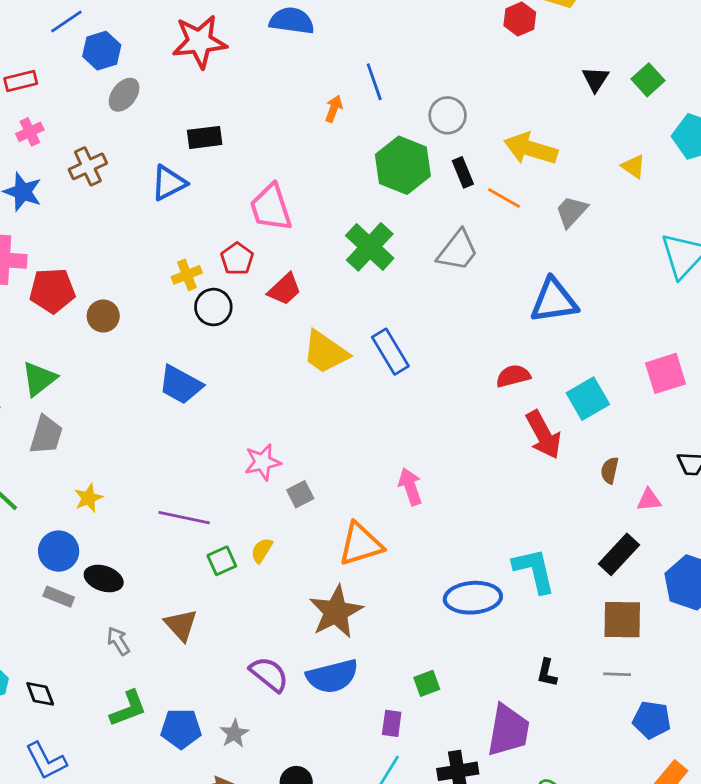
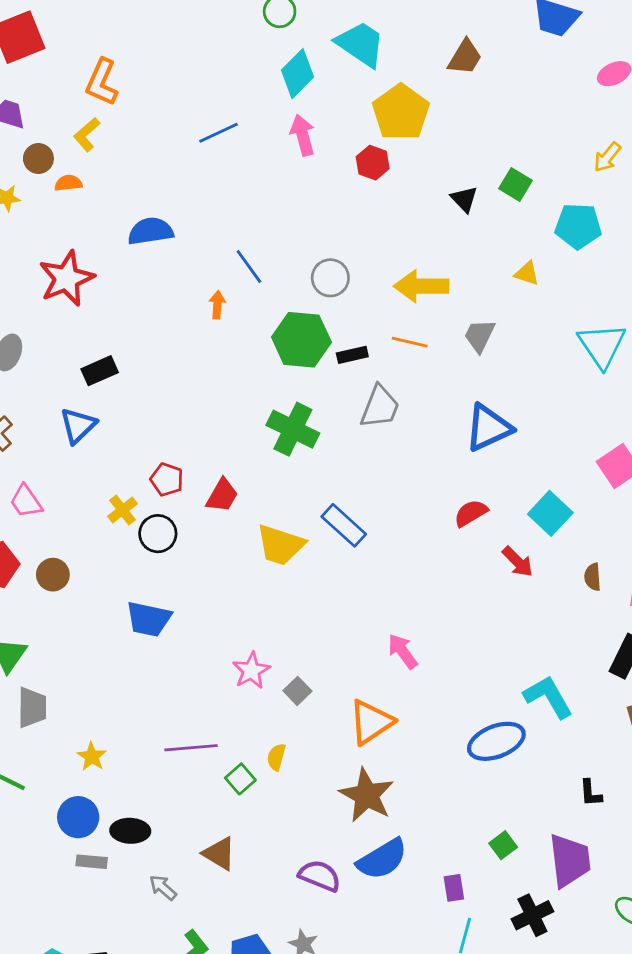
black rectangle: (463, 172) -> (352, 355), moved, turned -64
pink trapezoid: (271, 208) -> (26, 501), moved, size x0.7
red arrow: (543, 435) -> (518, 562), size x0.7
green square: (427, 683) -> (503, 845), moved

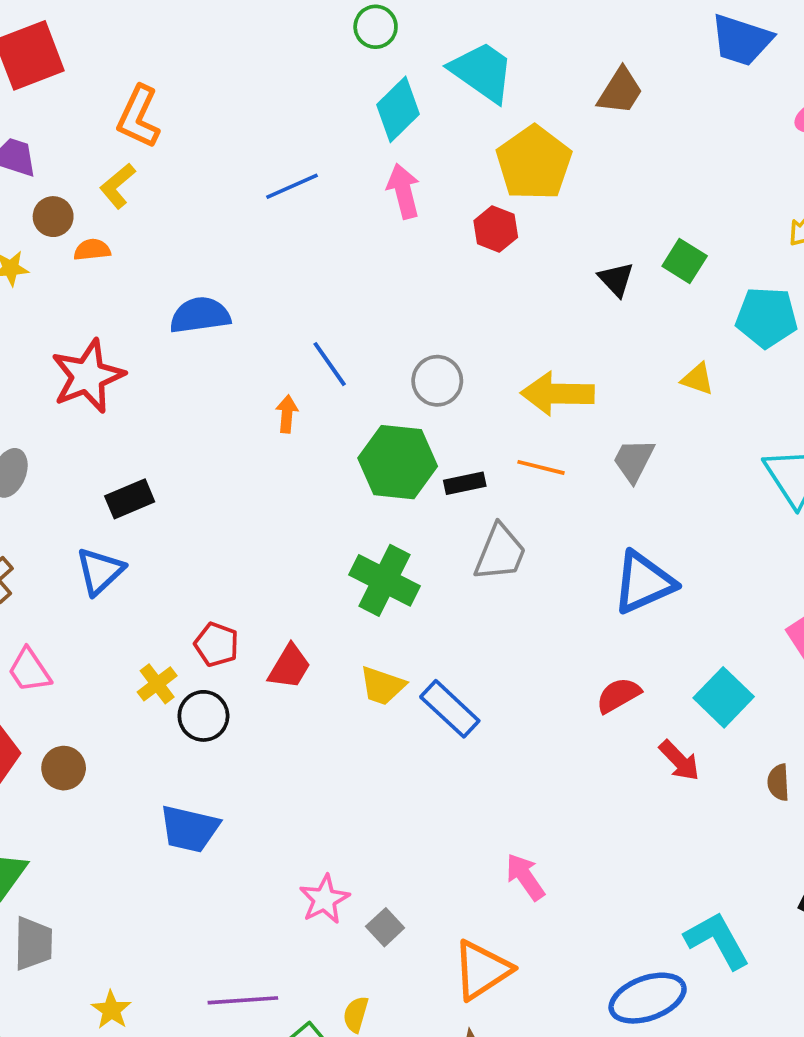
yellow trapezoid: (280, 545) -> (382, 686), moved, size x0.7

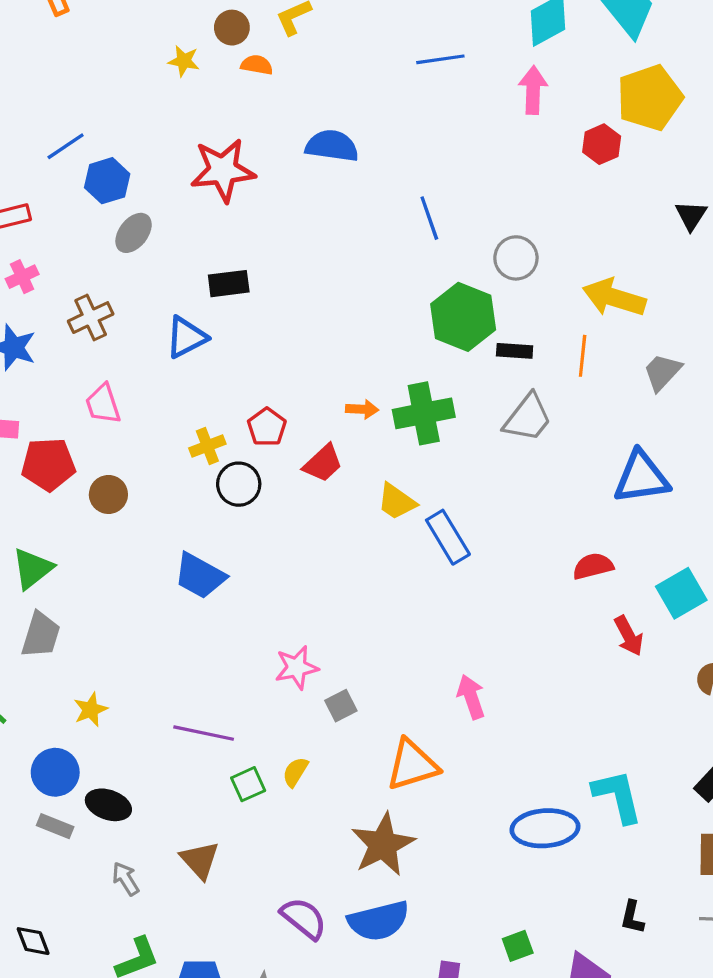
orange arrow: (287, 414) -> (362, 409), moved, turned 72
orange line: (541, 467) -> (583, 356), turned 66
green cross: (384, 580) -> (424, 413), turned 36

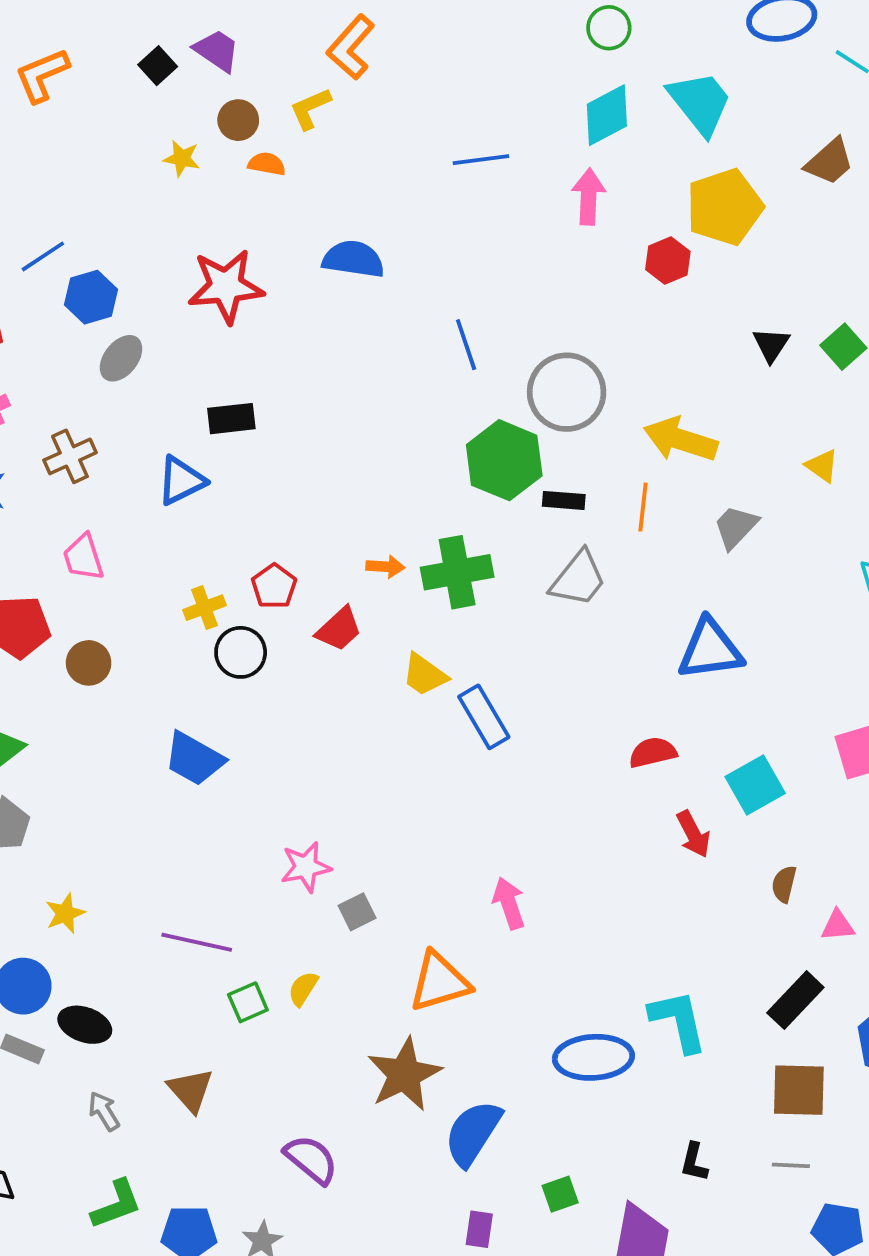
gray circle: (516, 258) -> (567, 392), size x1.5
blue semicircle: (379, 921) -> (473, 1133), moved, turned 136

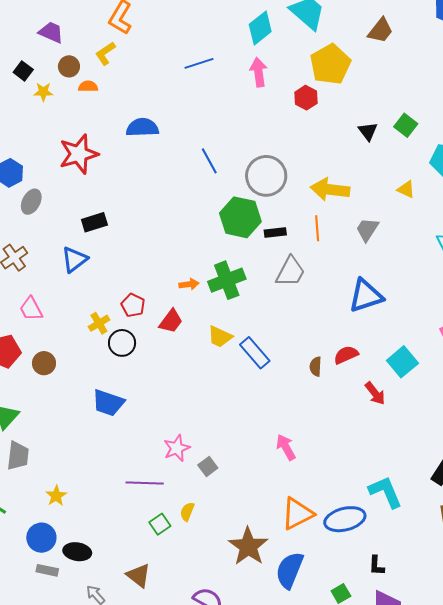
black square: (158, 66) -> (23, 71), moved
brown semicircle: (784, 884) -> (316, 367), moved
purple line: (197, 942) -> (145, 483), moved
orange triangle: (439, 982) -> (298, 514), moved
black L-shape: (694, 1162) -> (376, 566), moved

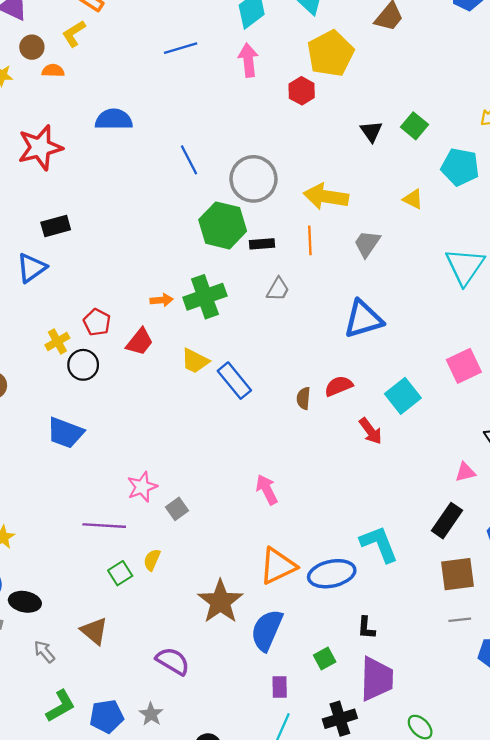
gray trapezoid: (290, 272) -> (278, 289), size x0.7

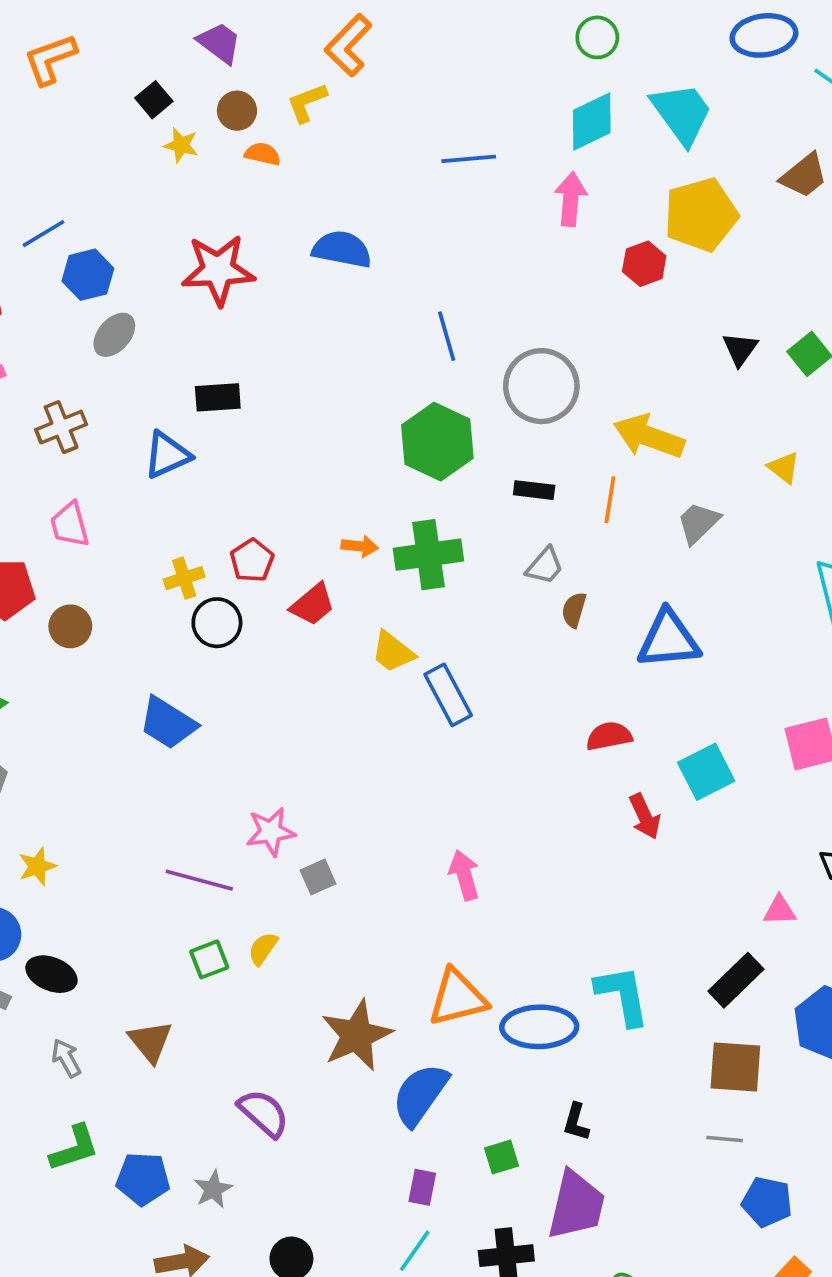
green hexagon: (223, 225) -> (437, 442), moved
brown semicircle: (303, 398) -> (574, 610), moved

